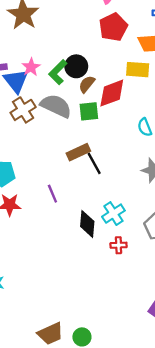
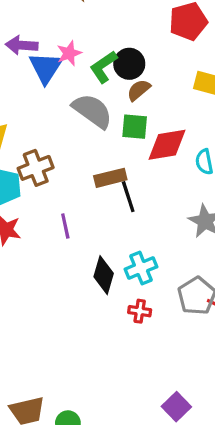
red diamond: (112, 93) -> (167, 145), moved
brown cross: (23, 110) -> (36, 168), moved

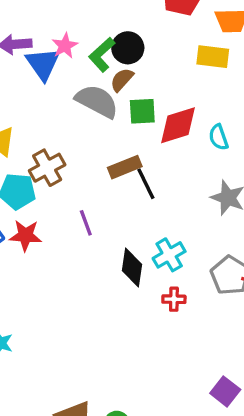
brown semicircle: (139, 90) -> (122, 80), moved

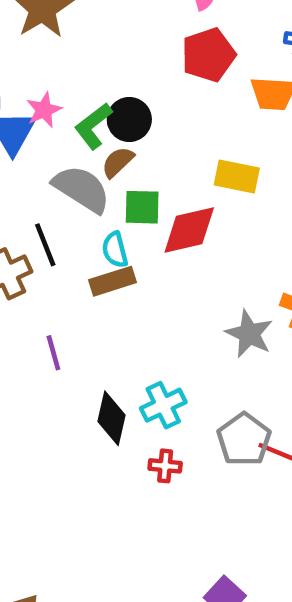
yellow rectangle: (213, 57) -> (237, 176), moved
cyan semicircle: (219, 137) -> (115, 250), moved
black line: (146, 184) -> (45, 245), moved

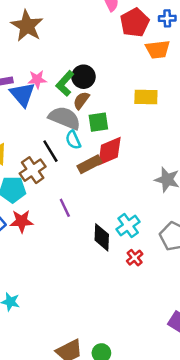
red pentagon: (208, 55) -> (135, 23), moved
pink star: (44, 110) -> (37, 80), turned 30
red diamond: (189, 230) -> (109, 151), moved
cyan semicircle: (115, 250) -> (73, 140), moved
red cross: (165, 466) -> (135, 258), turned -35

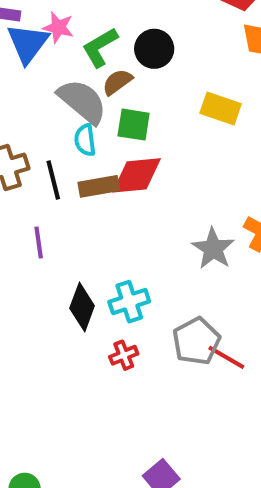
black circle: (83, 77) -> (154, 49), moved
black line: (50, 151) -> (53, 180), moved

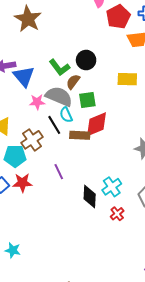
pink star: (58, 27) -> (37, 102), moved
green L-shape: (100, 47) -> (59, 67), turned -80
black line: (53, 180) -> (54, 125), moved
brown rectangle: (99, 186) -> (80, 135), turned 30

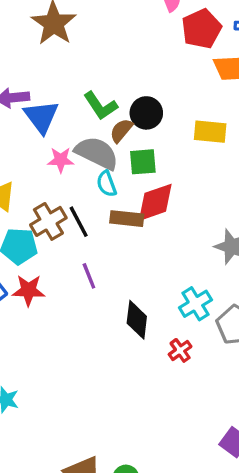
black circle: (86, 60) -> (146, 113), moved
black line: (54, 125) -> (79, 222), moved
cyan cross: (112, 187) -> (195, 304), moved

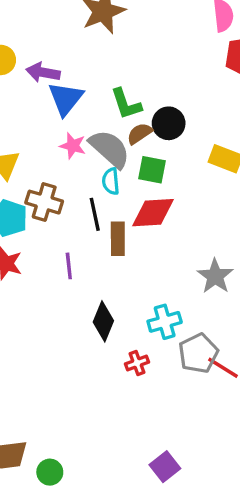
brown rectangle: (127, 219) -> (118, 239), moved, turned 68
brown cross: (48, 221) -> (44, 202), turned 32
black line: (79, 222) -> (95, 214), moved

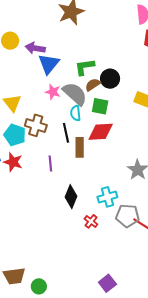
green L-shape: (126, 104) -> (85, 67), turned 100
gray pentagon: (198, 353) -> (127, 216), turned 30
red cross: (137, 363) -> (91, 221), turned -32

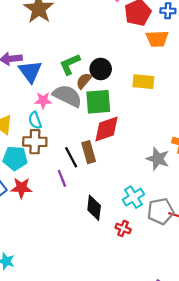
green square: (100, 106) -> (98, 102), size x1.4
cyan semicircle: (76, 113) -> (35, 120), moved
black line: (66, 133) -> (71, 157), moved

